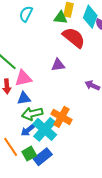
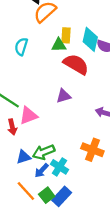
blue triangle: (24, 98) -> (23, 157), moved
orange cross: (62, 117) -> (92, 150), moved
cyan cross: (45, 129) -> (60, 167), size x0.7

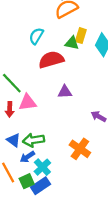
red semicircle: (76, 64) -> (51, 60), moved, turned -60
blue triangle: (23, 157) -> (14, 140), turned 40
cyan cross: (60, 167) -> (42, 167), moved

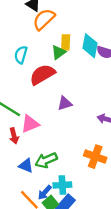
green triangle: (72, 43) -> (59, 52), turned -32
blue arrow: (27, 157) -> (45, 193), moved
cyan cross: (42, 167) -> (62, 185), turned -35

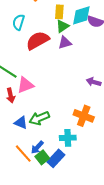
cyan diamond: (90, 46) -> (81, 15), turned 60
green triangle: (59, 52) -> (62, 26), moved
purple triangle: (65, 103) -> (65, 43), moved
cyan cross: (62, 185) -> (68, 138), moved

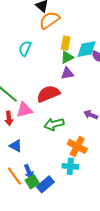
red semicircle: (38, 40) -> (48, 94), moved
green arrow: (39, 118) -> (54, 124), moved
cyan cross: (68, 138) -> (70, 166), moved
blue arrow: (37, 147) -> (29, 172), turned -72

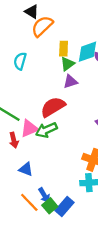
green arrow: (54, 124) -> (46, 130), moved

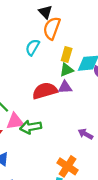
orange semicircle: (42, 26) -> (52, 28), turned -40
cyan semicircle: (20, 61) -> (33, 47), moved
red semicircle: (53, 107) -> (45, 91), moved

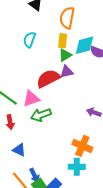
orange semicircle: (52, 28) -> (67, 18), moved
pink triangle: (15, 121) -> (31, 99), moved

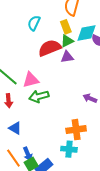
yellow rectangle: (63, 41) -> (66, 27), turned -32
red semicircle: (48, 78) -> (50, 48), moved
orange cross: (82, 146) -> (76, 130), turned -36

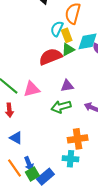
cyan semicircle: (34, 23) -> (57, 29), moved
purple triangle: (67, 57) -> (67, 86), moved
green arrow: (39, 96) -> (61, 107), moved

